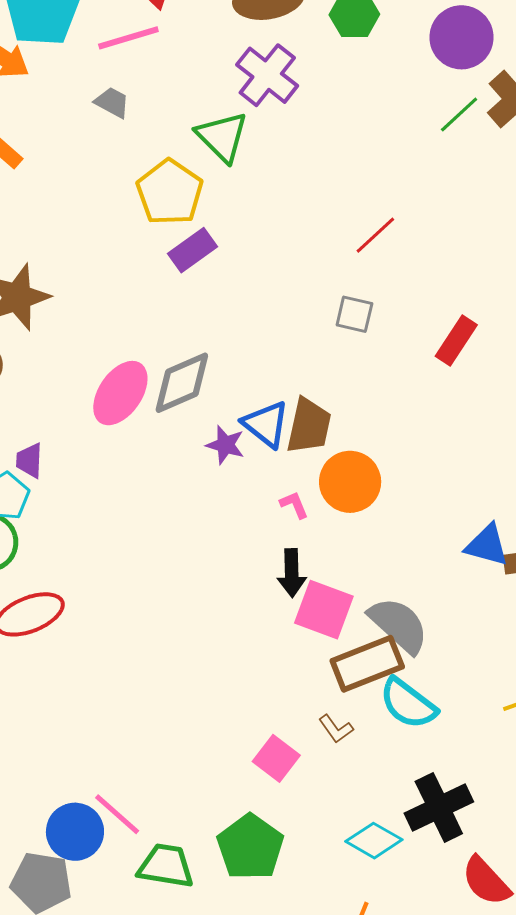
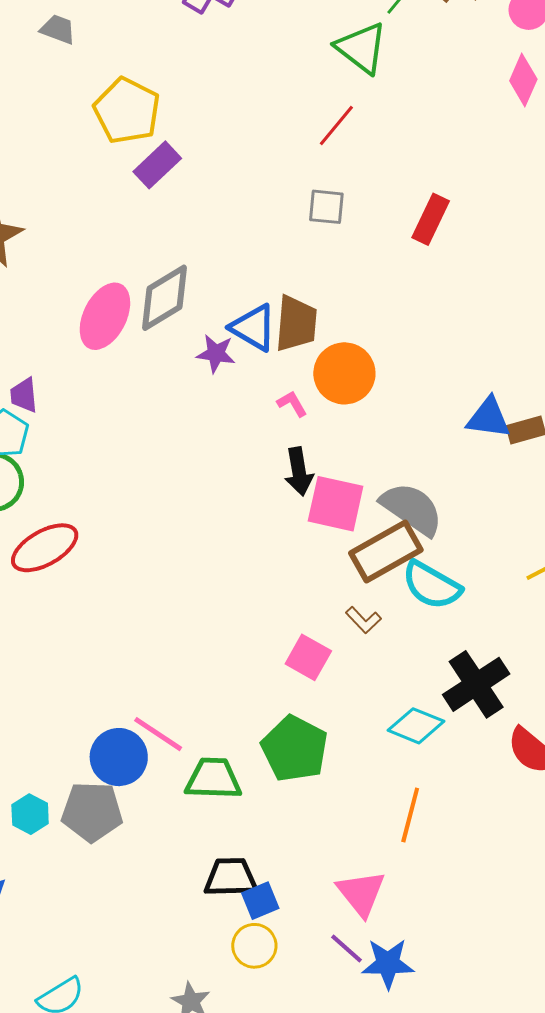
green triangle: (222, 137) -> (361, 48), moved

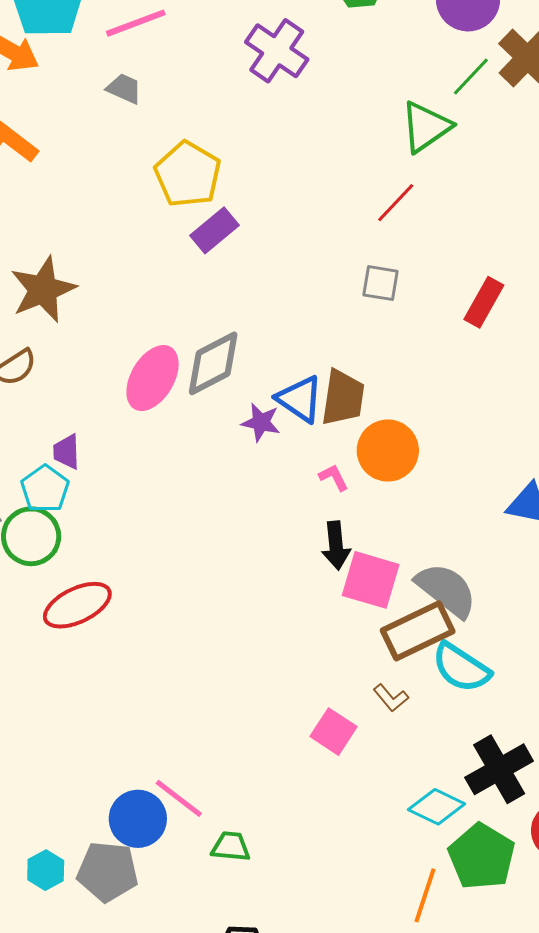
green triangle: (361, 48) -> (426, 127), turned 44
green pentagon: (295, 749) -> (482, 857), moved
green trapezoid: (213, 779) -> (231, 847), size x0.7

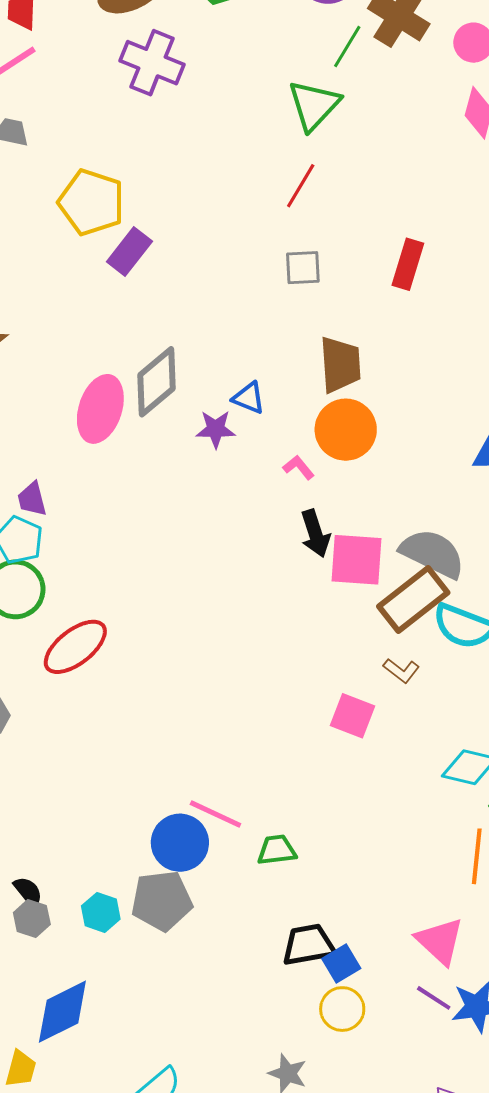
brown trapezoid: (343, 398) -> (340, 365), moved
blue triangle: (300, 399) -> (249, 398), size x0.7

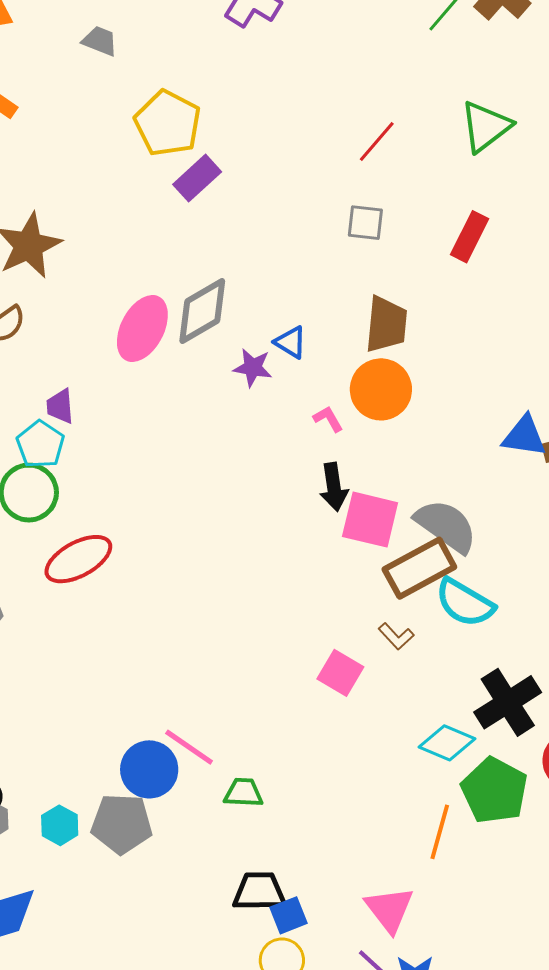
green triangle: (314, 105) -> (486, 127), moved

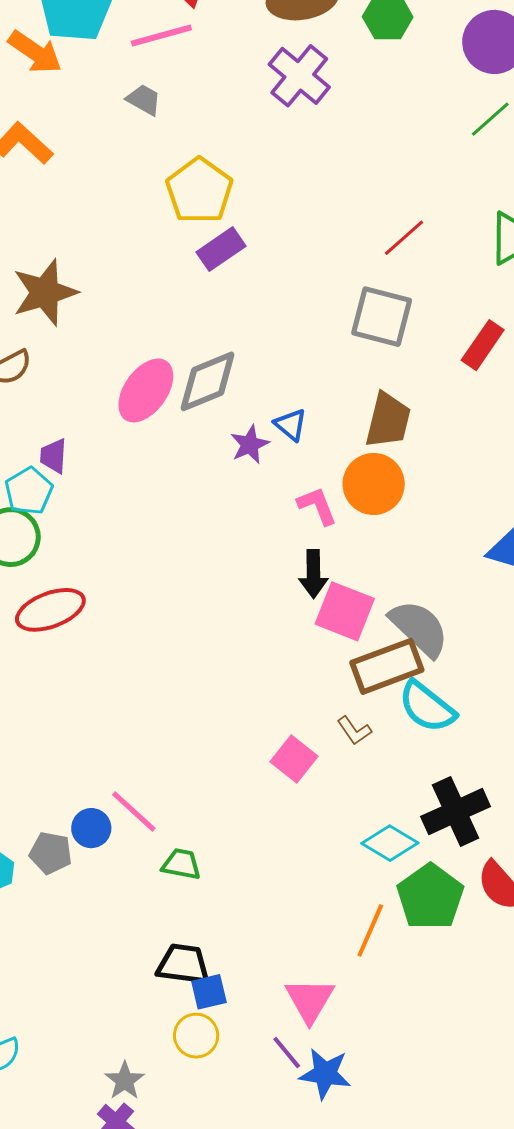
gray square: (365, 223) -> (382, 317), size x1.6
purple star: (253, 368) -> (250, 444), turned 30
pink L-shape: (328, 419) -> (317, 506), size x1.4
blue circle: (149, 769) -> (91, 828), size x0.7
gray pentagon: (122, 824) -> (51, 853), moved, size x0.7

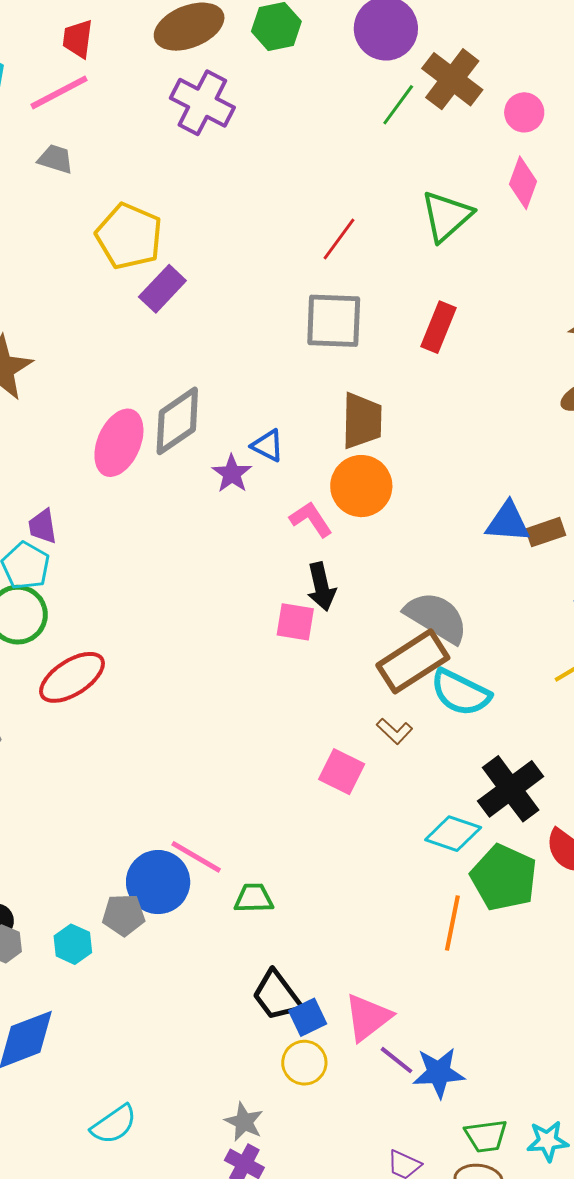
pink square: (345, 611) -> (295, 622), moved, size x0.7
blue circle: (91, 828) -> (158, 882), size x1.6
black trapezoid: (183, 964) -> (277, 996), turned -122
pink triangle: (310, 1000) -> (368, 1017), moved, turned 34

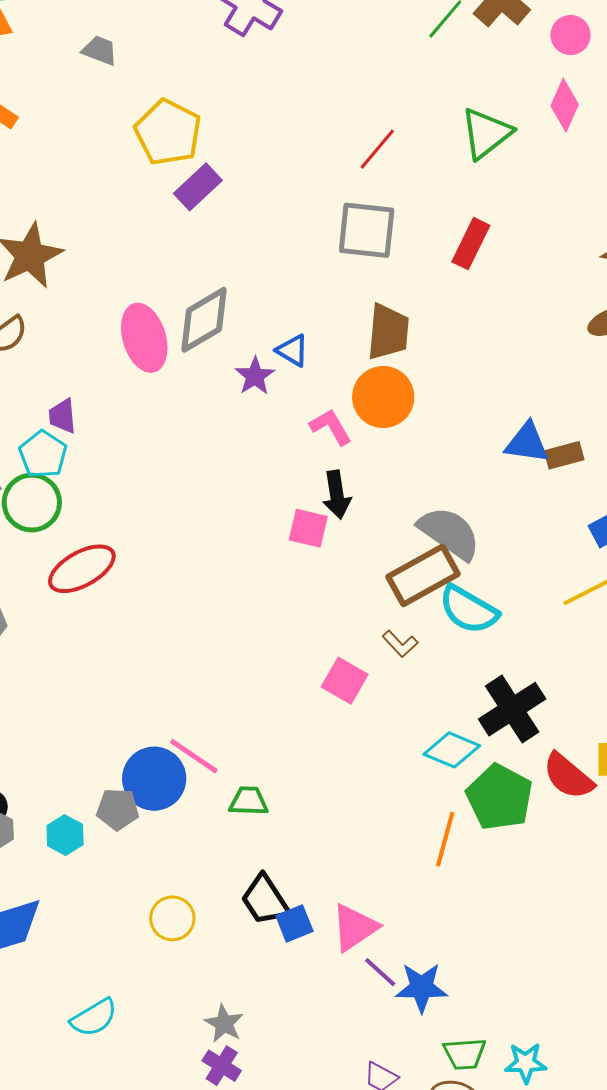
pink ellipse: (119, 443) -> (144, 338), turned -44
yellow circle: (304, 1063) -> (172, 918), moved

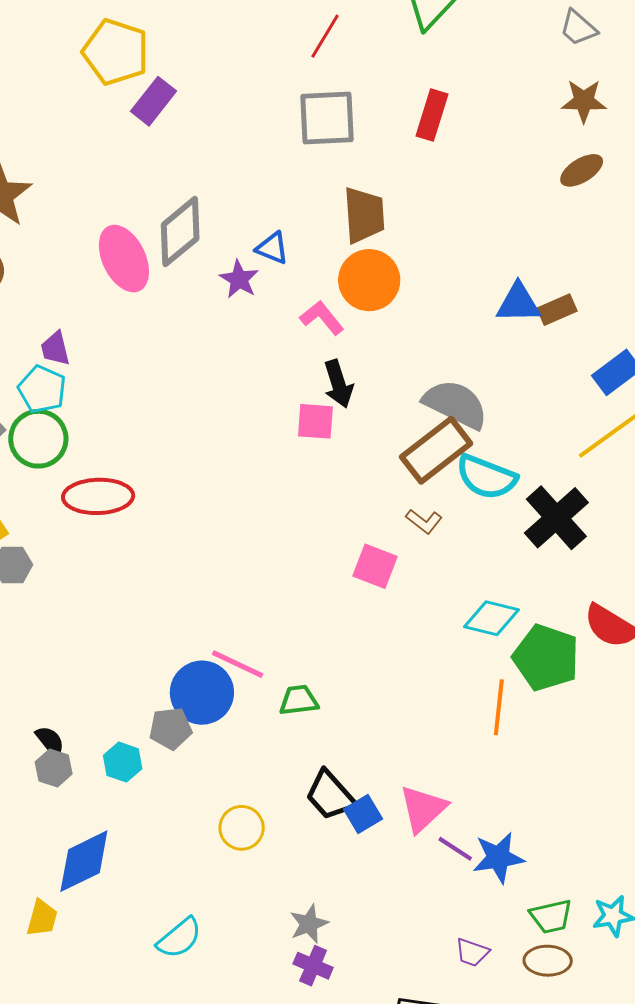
red ellipse: (82, 569) -> (98, 496), turned 36
black cross: (512, 709) -> (556, 518), moved
gray star: (224, 1024) -> (309, 924), turned 30

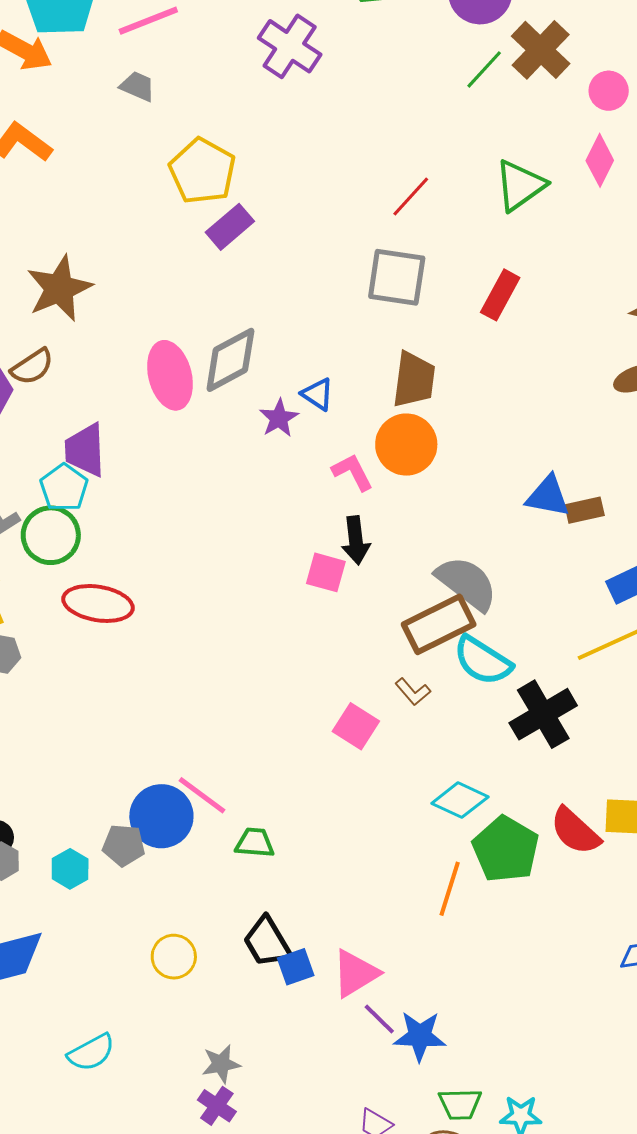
purple trapezoid: (55, 349) -> (85, 450), size x1.5

